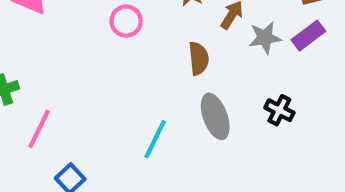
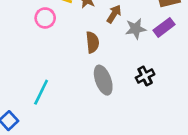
black cross: (279, 110) -> (145, 76), turned 36
cyan line: (155, 139) -> (41, 92), moved

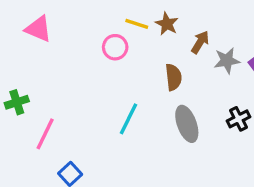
cyan line: (41, 92) -> (128, 119), moved

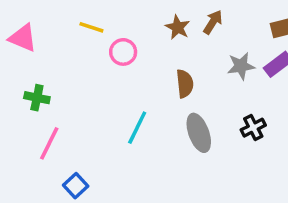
yellow line: (137, 24) -> (91, 27), moved
pink triangle: (38, 29) -> (23, 38), moved
brown arrow: (200, 42) -> (213, 22), moved
green cross: (17, 102) -> (37, 98), moved, turned 30

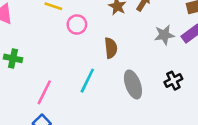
brown semicircle: (185, 84) -> (111, 48), moved
pink line: (49, 143) -> (44, 92), moved

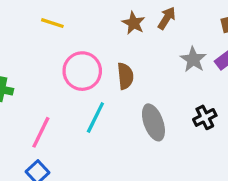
pink circle: (77, 24) -> (82, 71), moved, size x1.5
gray star: (164, 35) -> (193, 59), turned -30

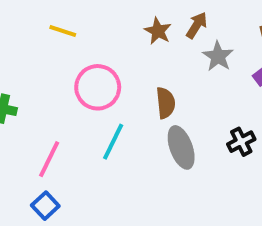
gray star: (193, 59) -> (218, 56), moved
brown semicircle: (125, 76) -> (166, 103), moved

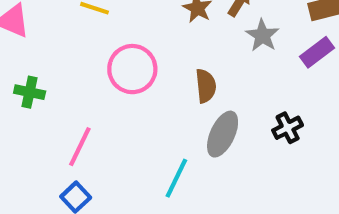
cyan line: (113, 142) -> (176, 178), moved
gray ellipse: (181, 147) -> (223, 134), turned 45

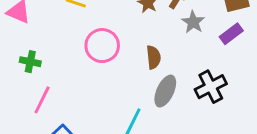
black cross: (288, 128) -> (211, 87), size x1.5
pink line: (80, 147) -> (42, 100), moved

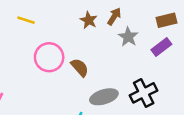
brown semicircle: (154, 57) -> (80, 67), moved, turned -36
gray ellipse: (165, 91) -> (104, 97), turned 48

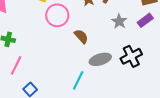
gray star: (128, 37) -> (119, 21), moved
pink circle: (49, 57) -> (57, 15), moved

